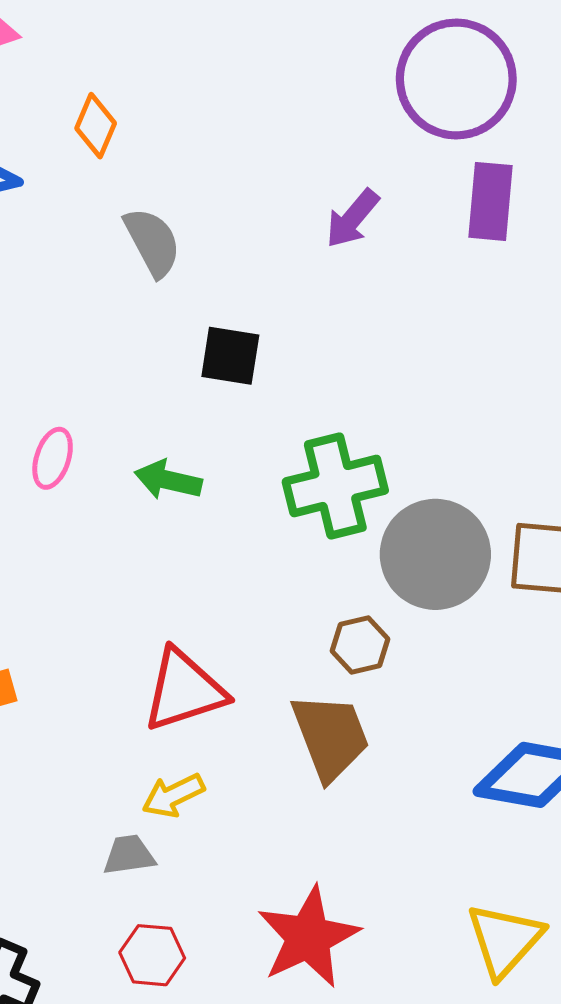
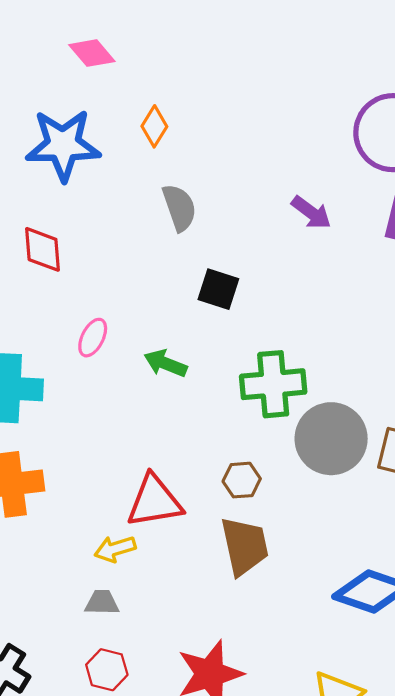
purple arrow: (352, 219) -> (311, 213), turned -102
brown hexagon: (360, 645) -> (242, 480), moved
yellow arrow: (173, 795) -> (115, 549), moved

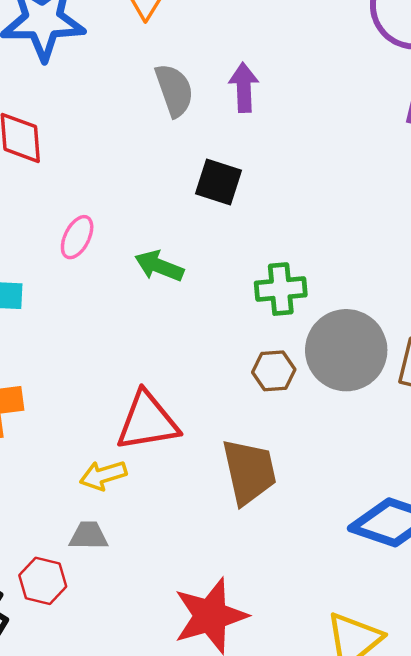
purple arrow: (311, 213) -> (244, 87), moved, turned -129
green cross: (273, 384) -> (281, 289), size x0.7
brown hexagon: (242, 480) -> (274, 371), moved
red hexagon: (107, 670) -> (43, 581), moved

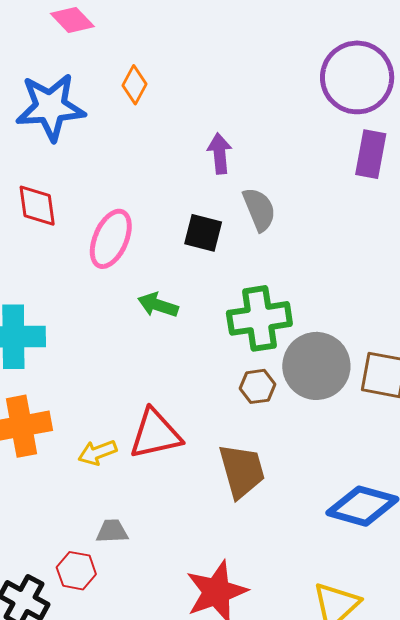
gray semicircle: (174, 90) -> (259, 209), moved
pink ellipse: (77, 237) -> (111, 239), moved, size x1.6
green cross: (281, 289) -> (259, 318), size x1.5
yellow arrow: (103, 475) -> (97, 452), moved

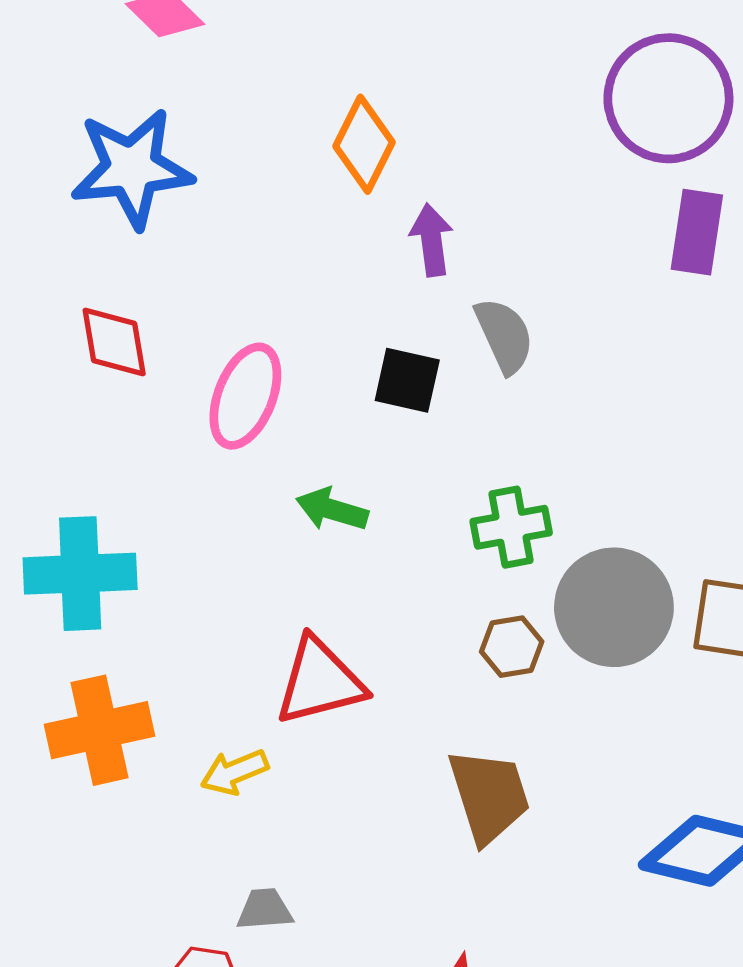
orange diamond: (135, 85) -> (364, 144), moved, size x1.4
green cross: (259, 318) -> (511, 527), size x0.7
red triangle: (155, 434) -> (320, 682), moved

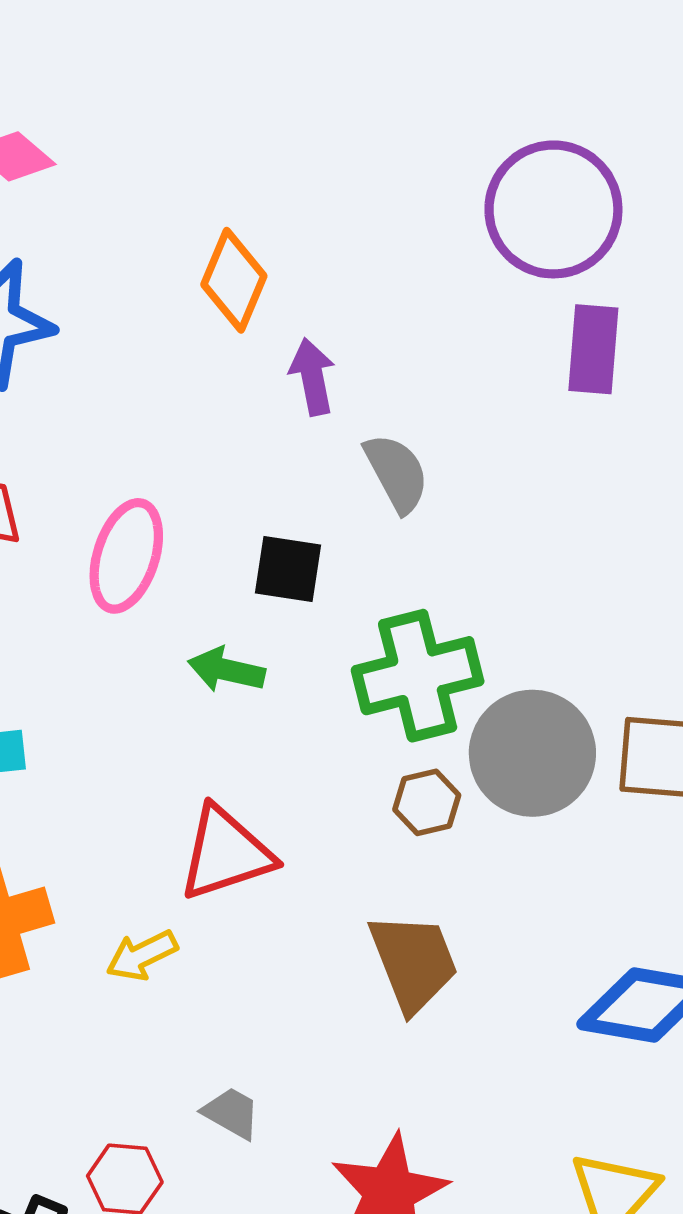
black square: (407, 380) -> (288, 569), moved
green cross: (511, 527) -> (418, 676), size x1.5
gray trapezoid: (265, 909) -> (231, 1113), moved, turned 38

